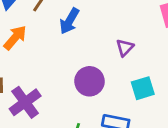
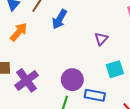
purple circle: (89, 81) -> (72, 80), moved

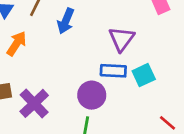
purple triangle: (101, 39) -> (122, 39), size x1.5
blue rectangle: (95, 95) -> (113, 71), moved

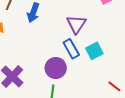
blue rectangle: (113, 71) -> (71, 49), turned 60

